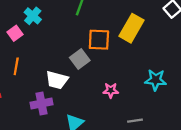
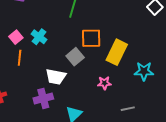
cyan cross: (33, 16) -> (39, 37), moved
yellow rectangle: (132, 28) -> (117, 52), moved
orange line: (16, 66) -> (20, 58), moved

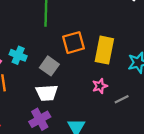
gray square: (75, 57) -> (49, 66), moved
gray line: (128, 109) -> (122, 99), moved

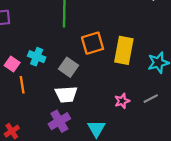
pink star: (100, 86) -> (122, 101), moved
gray line: (122, 99) -> (151, 99), moved

